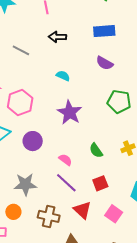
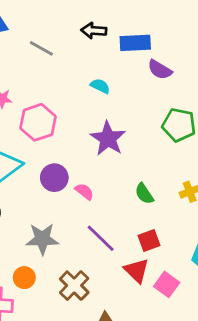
blue rectangle: (104, 31) -> (135, 43), moved
pink semicircle: (65, 160) -> (84, 192), moved
red triangle: (82, 210) -> (137, 271), moved
brown cross: (49, 216) -> (74, 286), turned 30

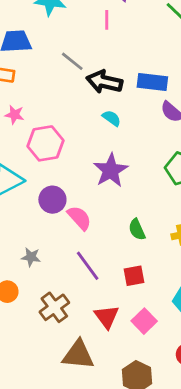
black arrow: (94, 31) -> (104, 82), moved, size x1.4
gray line: (41, 48) -> (72, 61), moved
pink semicircle: (84, 192) -> (79, 218), size x1.4
gray star: (42, 239) -> (31, 257), size x0.6
red triangle: (137, 271) -> (107, 317), moved

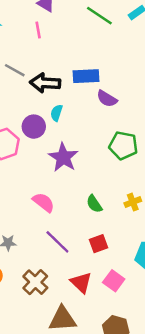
cyan semicircle: (112, 118) -> (56, 113), turned -98
purple circle: (52, 200) -> (34, 127), moved

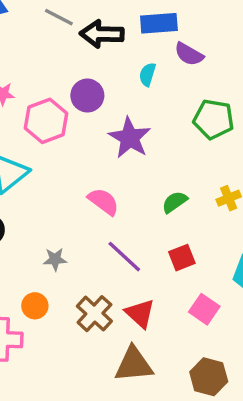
cyan semicircle: (56, 113) -> (147, 74), moved
green semicircle: (94, 204) -> (175, 202), turned 90
red triangle: (81, 283) -> (140, 313), moved

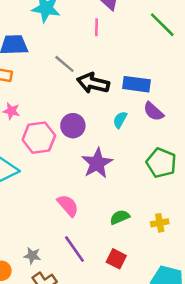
red square: (182, 258) -> (116, 259), turned 36
gray star: (55, 259) -> (32, 256), moved

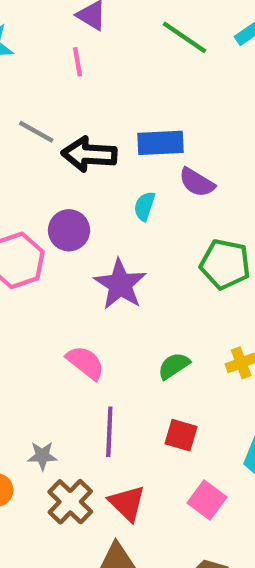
purple line: (74, 249) -> (109, 432), turned 48

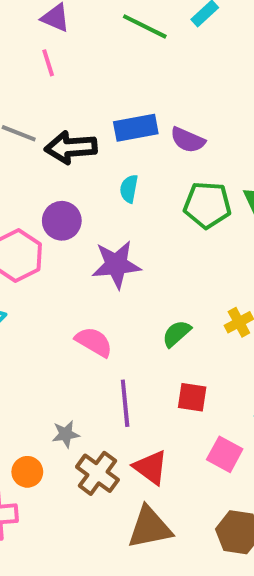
purple semicircle: (197, 182) -> (188, 140), moved
green pentagon: (225, 264) -> (207, 205), moved
purple star: (120, 284) -> (116, 265), turned -30

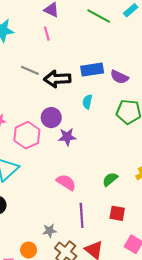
purple star: (116, 265) -> (67, 137), moved, size x0.7

